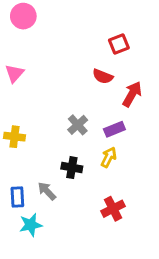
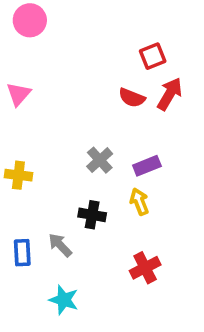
red arrow: (132, 94) -> (170, 94), moved
yellow arrow: (109, 157) -> (139, 202), turned -48
cyan star: (31, 225) -> (64, 300), moved, turned 30

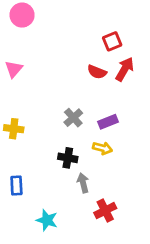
yellow arrow: (139, 202) -> (102, 148), turned 126
gray arrow: (60, 245) -> (83, 183), moved, turned 30
red cross: (145, 268) -> (105, 211), moved

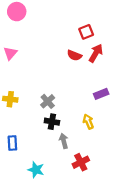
gray cross: (73, 118) -> (48, 101), moved
purple rectangle: (108, 122) -> (101, 94), moved
yellow arrow: (102, 148) -> (88, 122), moved, turned -128

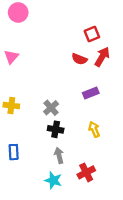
purple rectangle: (101, 94) -> (91, 93), moved
gray arrow: (64, 141) -> (59, 155), moved
cyan star: (36, 170) -> (53, 180), moved

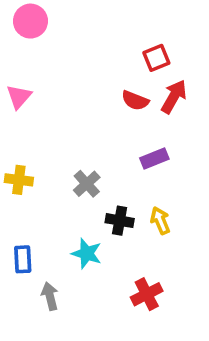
black cross: (56, 129) -> (120, 221), moved
gray arrow: (59, 155) -> (50, 296), moved
cyan star: (53, 180) -> (87, 253), moved

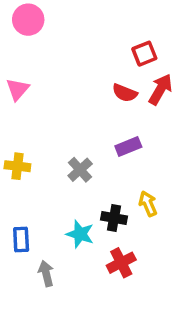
purple rectangle: (154, 159) -> (128, 147), moved
black cross: (120, 221) -> (114, 218), moved
red cross: (147, 294) -> (121, 263), moved

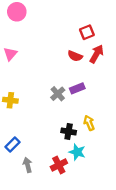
gray cross: (80, 170) -> (58, 94), moved
cyan star: (80, 234) -> (77, 152), moved
blue rectangle: (21, 239) -> (12, 144), turned 48
red cross: (121, 263) -> (59, 165), moved

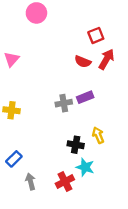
pink circle: (17, 12) -> (36, 13), moved
gray cross: (58, 94) -> (64, 103), turned 32

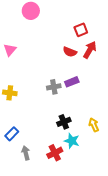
yellow arrow: (98, 135) -> (94, 125), moved
black cross: (76, 145) -> (64, 122), turned -32

